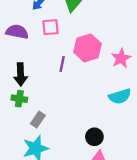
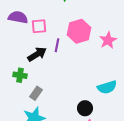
pink square: (51, 27) -> (39, 26), moved
black arrow: (21, 74) -> (37, 54), moved, turned -120
cyan semicircle: (120, 96) -> (107, 87), moved

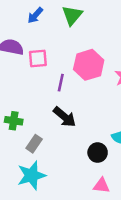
black arrow: (37, 54) -> (65, 117), moved, turned 72
black circle: (85, 108) -> (98, 153), moved

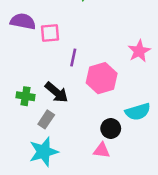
pink hexagon: (89, 65) -> (102, 78), moved
black arrow: (65, 117) -> (56, 92), moved
pink triangle: (101, 186) -> (102, 150), moved

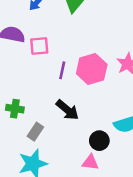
pink hexagon: (102, 78) -> (92, 69), moved
black arrow: (56, 92) -> (67, 110), moved

